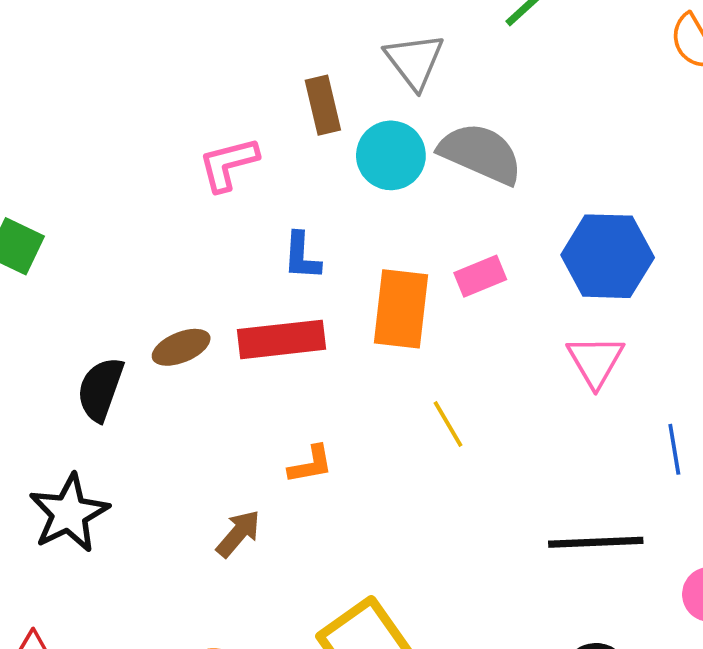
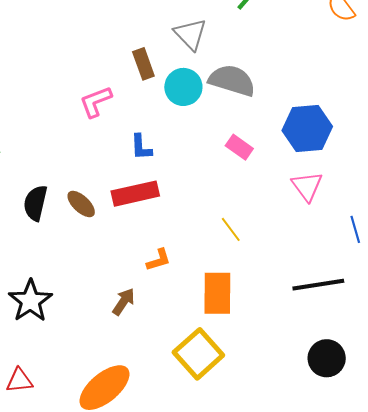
pink rectangle: (480, 276) -> (239, 147), turned 64
orange rectangle: (401, 309) -> (217, 293), moved
brown ellipse: (181, 347) -> (81, 204), turned 72
black semicircle: (100, 389) -> (35, 203), moved

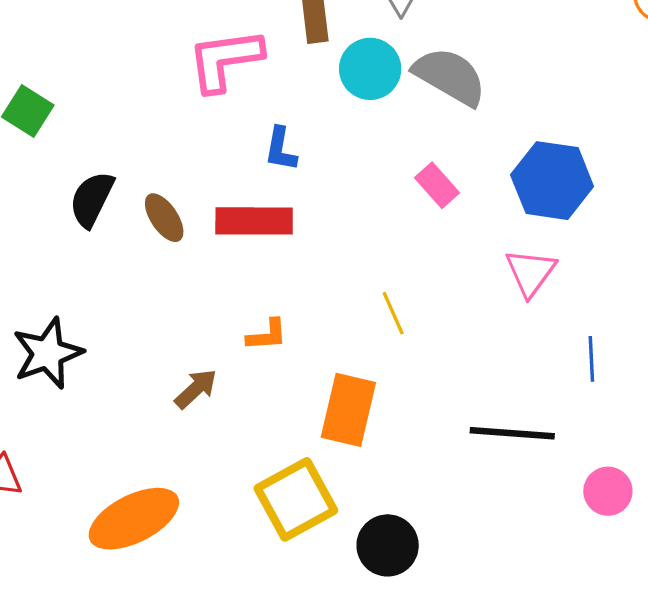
pink L-shape: (96, 102) -> (225, 60), size x1.4
black circle: (327, 358) -> (388, 545), moved

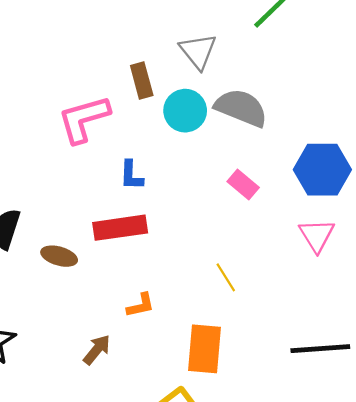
brown ellipse: (164, 218) -> (59, 256), moved, turned -32

